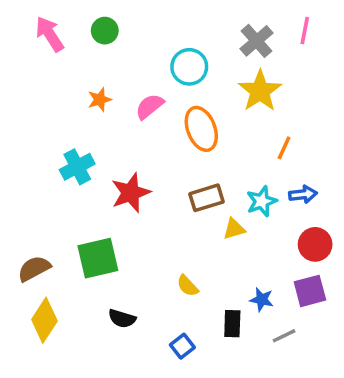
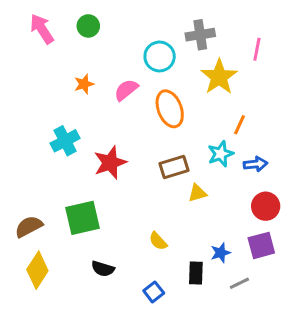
pink line: (305, 31) -> (257, 49), moved
gray cross: (256, 41) -> (200, 35), moved, turned 32
cyan star: (262, 201) -> (221, 154), moved
blue star: (262, 300) -> (221, 253), turned -30

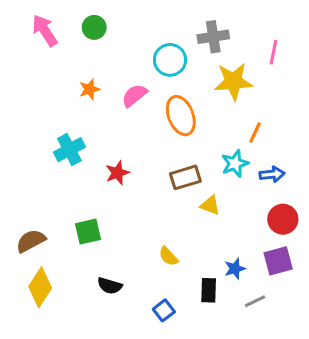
yellow star: (219, 77) -> (233, 82), turned 30
red star: (110, 163) -> (117, 173), size x0.7
yellow triangle: (197, 193) -> (210, 205), turned 36
green square: (82, 218) -> (88, 232), size x0.7

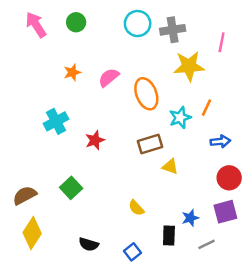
cyan circle: (170, 60) -> (138, 24), moved
cyan star: (235, 164) -> (180, 118), moved
green square: (88, 232) -> (71, 188), turned -30
black semicircle: (110, 286) -> (89, 244), moved

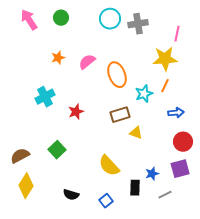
yellow star: (189, 66) -> (165, 59), moved
yellow semicircle: (136, 208) -> (109, 166), size x1.6

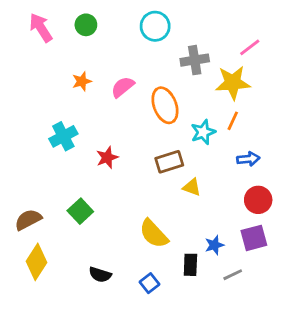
gray cross: (138, 24) -> (195, 60), moved
pink line: (177, 34) -> (250, 47), turned 42

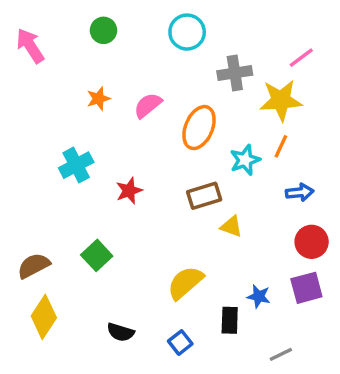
pink arrow: (41, 28) -> (30, 46), moved
orange ellipse: (165, 105) -> (199, 128), turned 44
yellow semicircle: (154, 234) -> (185, 283), turned 92
blue star: (214, 245) -> (259, 296), turned 30
gray line: (233, 275) -> (281, 354), moved

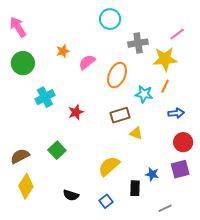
green circle: (103, 30) -> (23, 63), moved, size x1.5
orange star: (98, 99) -> (63, 51), moved
cyan star: (245, 160) -> (144, 94), turned 30

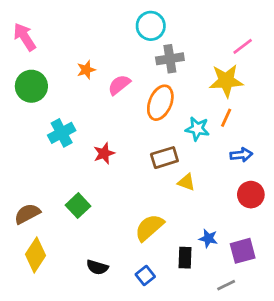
gray cross: (138, 43) -> (170, 59), moved
purple square: (180, 169) -> (243, 251), moved

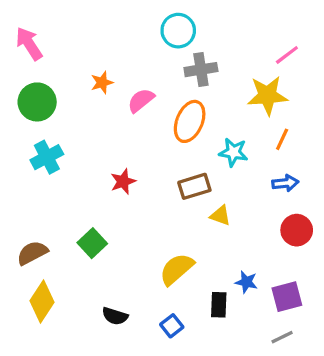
orange line: (226, 118) -> (282, 139), moved
cyan cross: (62, 133) -> (47, 157), moved
gray line: (226, 285) -> (282, 337), moved

